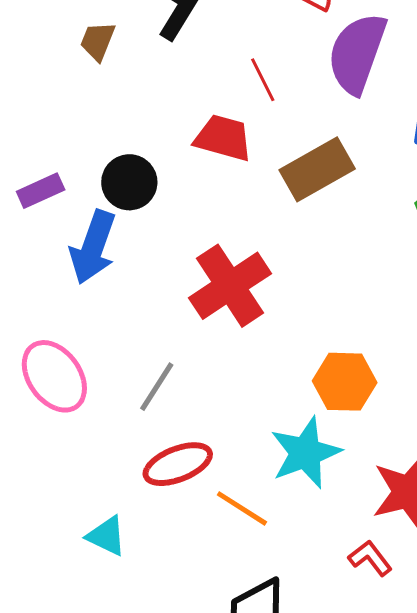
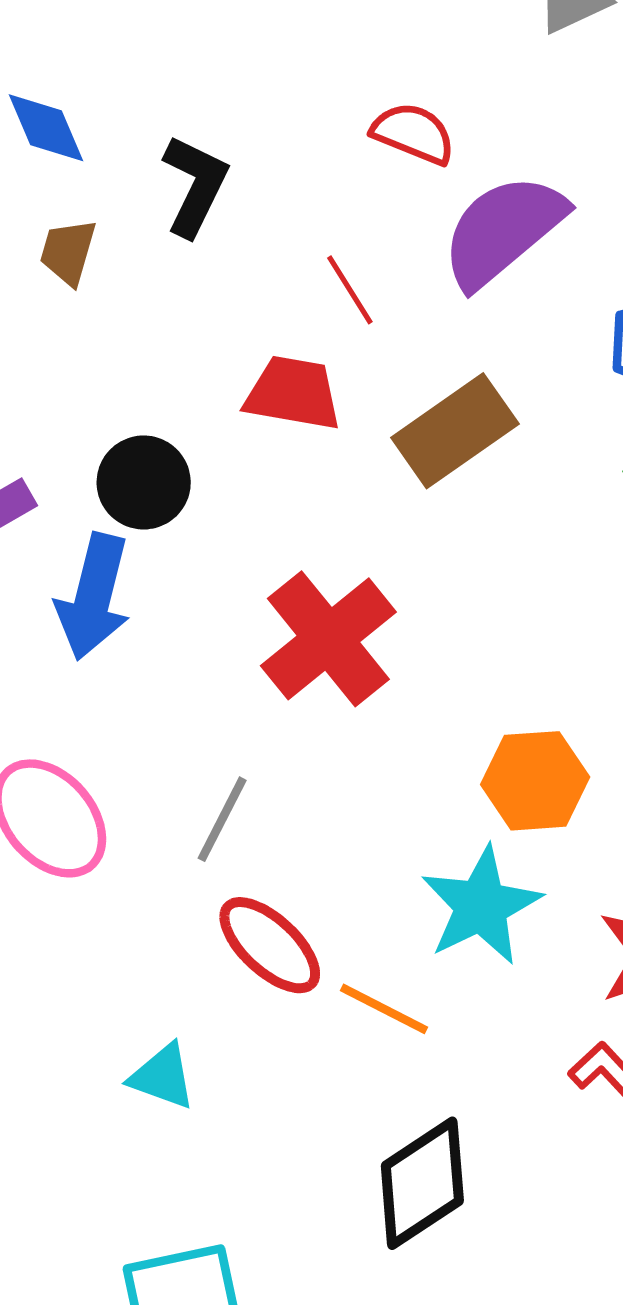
purple semicircle: (357, 53) -> (503, 231), turned 36
red ellipse: (178, 464) -> (270, 945), turned 70

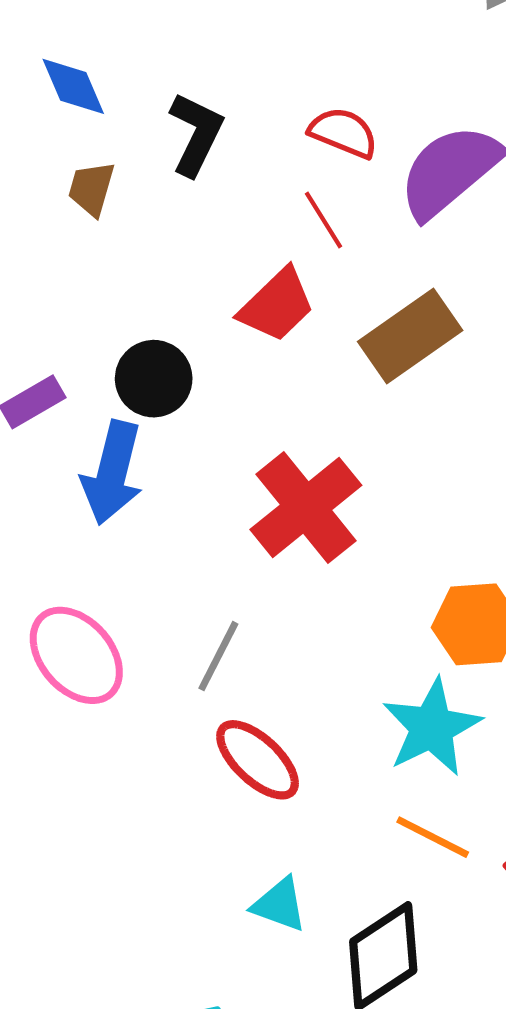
red semicircle: (413, 133) -> (343, 133), moved
red trapezoid: (293, 393) -> (277, 305), turned 126
orange line: (384, 1009) -> (433, 837), moved
cyan triangle: (163, 1077) -> (279, 905), moved

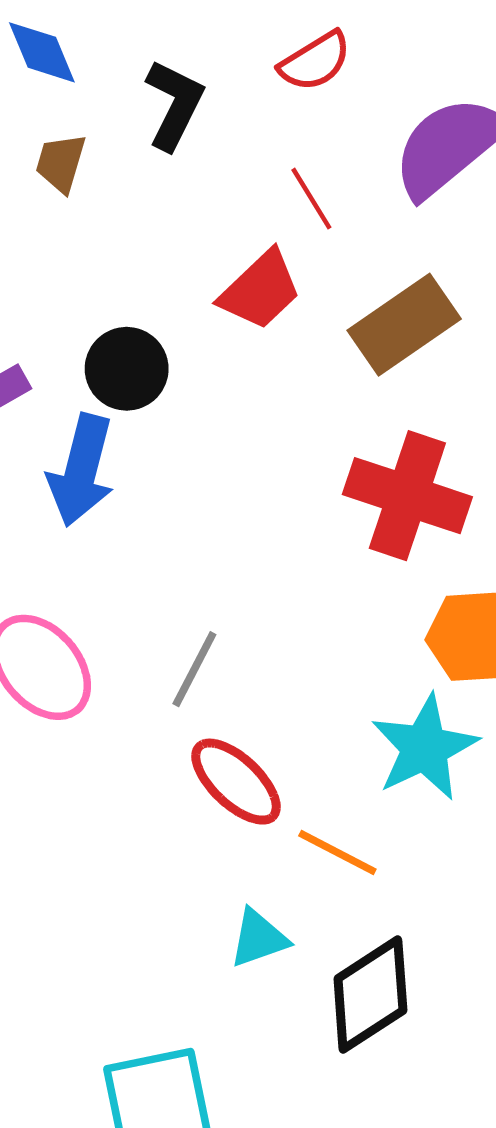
red semicircle: (343, 133) -> (315, 61), moved, turned 126
red cross: (306, 507) -> (407, 496), moved, turned -33
orange line: (433, 837) -> (337, 853), moved
cyan triangle: (279, 905) -> (259, 938), turned -40

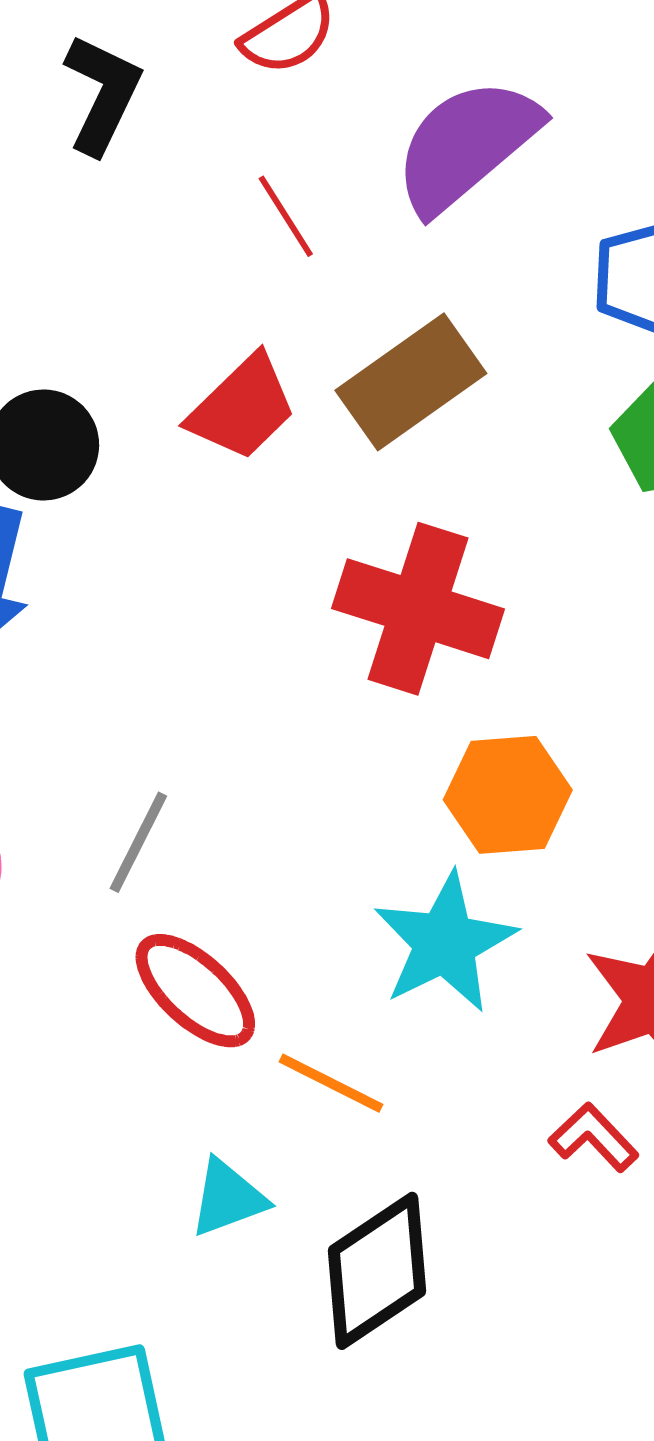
red trapezoid: (260, 290) -> (242, 408), moved

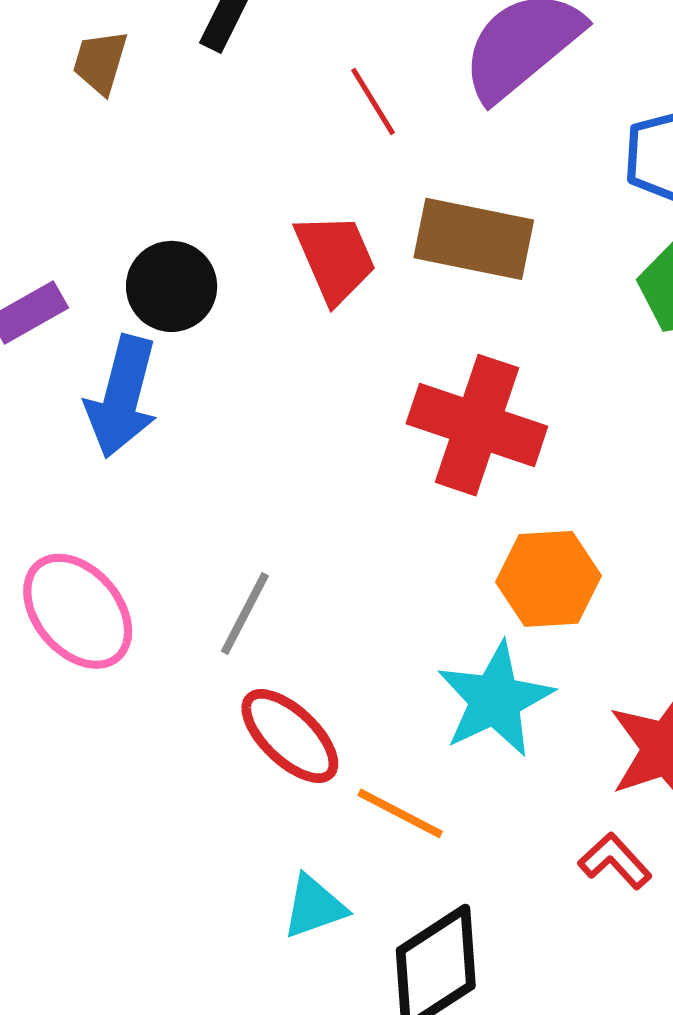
brown rectangle: (411, 382) -> (474, 239), turned 46
red trapezoid: (242, 408) -> (335, 258), turned -70

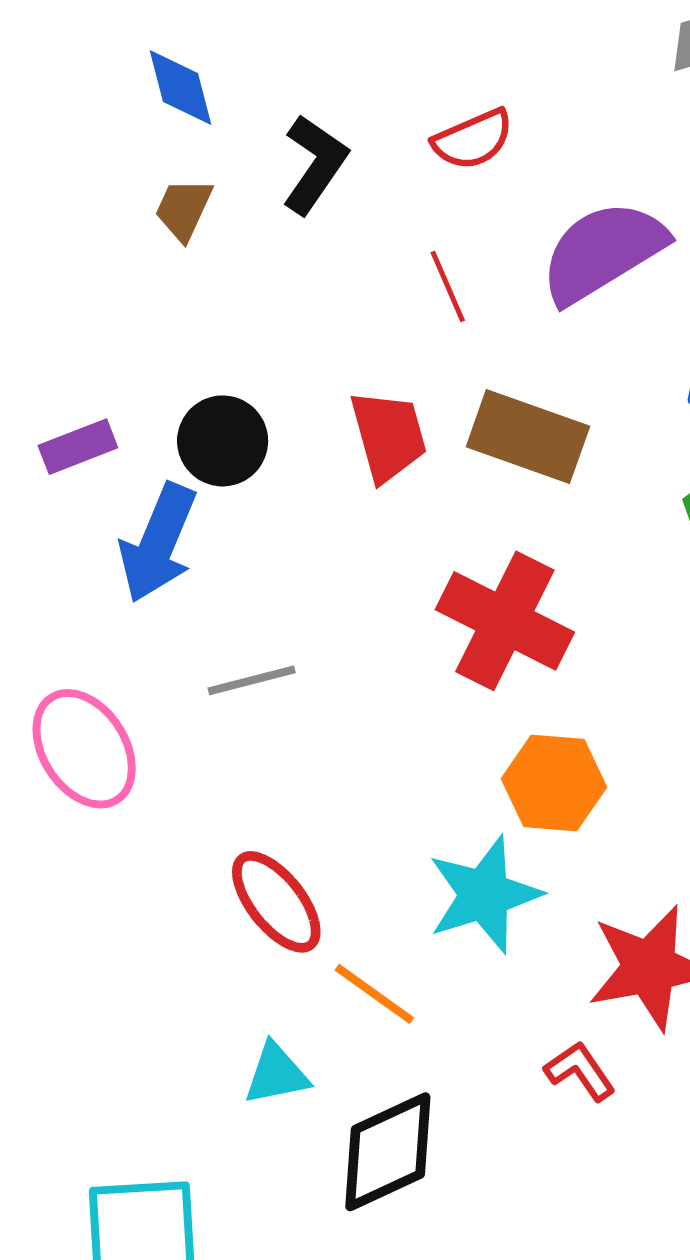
gray line: (245, 613) -> (252, 680), moved, turned 40

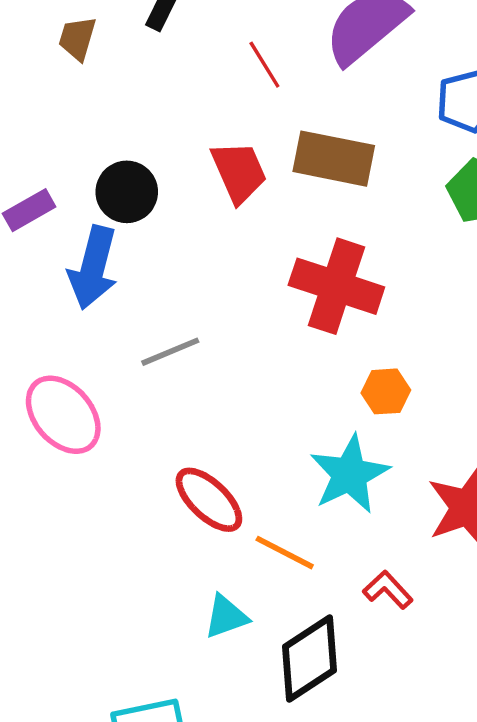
orange hexagon: (554, 783) -> (386, 391), size x0.7
red L-shape: (580, 1071) -> (388, 590), moved

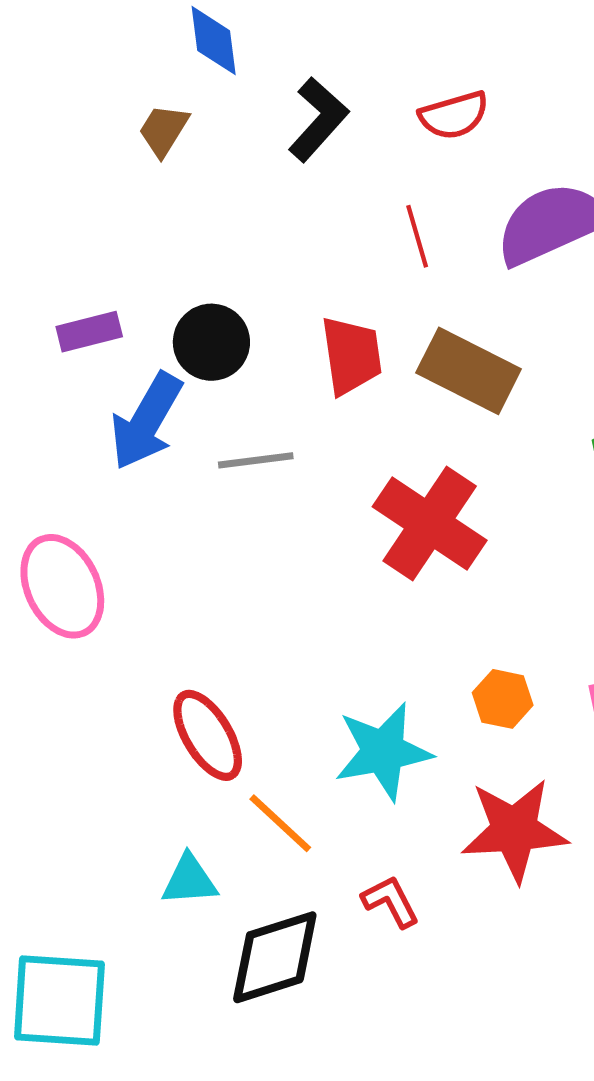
brown trapezoid: (77, 38) -> (164, 130), moved
gray line: (170, 352) -> (256, 460), moved
orange hexagon: (386, 391) -> (503, 699), moved

